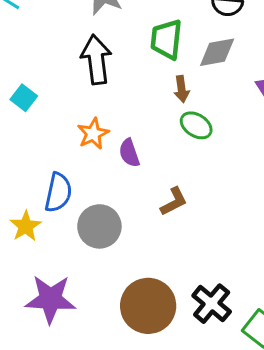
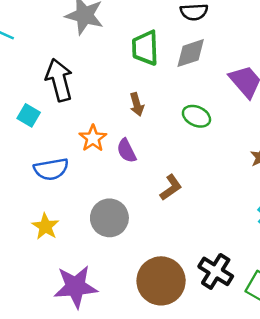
black arrow: (96, 60) -> (59, 80), moved
brown arrow: (182, 89) -> (137, 104), moved
green ellipse: (196, 125) -> (196, 116), moved
blue semicircle: (58, 192) -> (51, 169), moved, turned 76

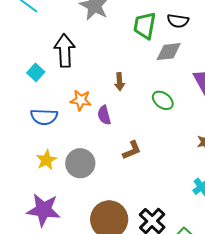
green trapezoid: (145, 48) -> (145, 26), moved
orange star: (93, 138) -> (81, 100), turned 30
yellow star: (45, 226) -> (46, 160), moved

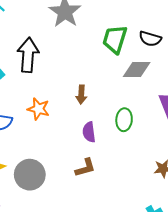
green ellipse: (163, 100) -> (124, 120), turned 50
purple semicircle: (104, 115) -> (89, 132), moved

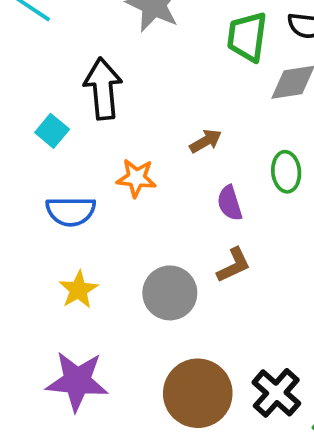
brown arrow: (81, 95) -> (206, 141), turned -114
gray circle: (30, 175) -> (170, 293), moved

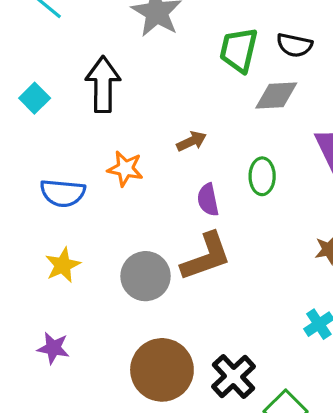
cyan square: (52, 131) -> (35, 98), moved
brown L-shape: (234, 265) -> (206, 257), size x1.6
purple star: (77, 381) -> (53, 348), size x0.6

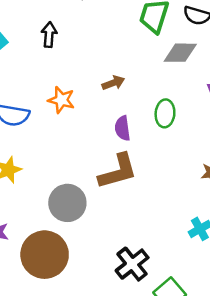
black arrow: (103, 84) -> (49, 35), size x0.6
gray circle: (146, 276) -> (67, 203), moved
brown circle: (162, 370) -> (45, 255), moved

